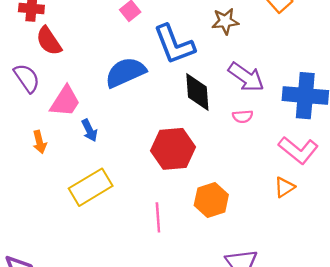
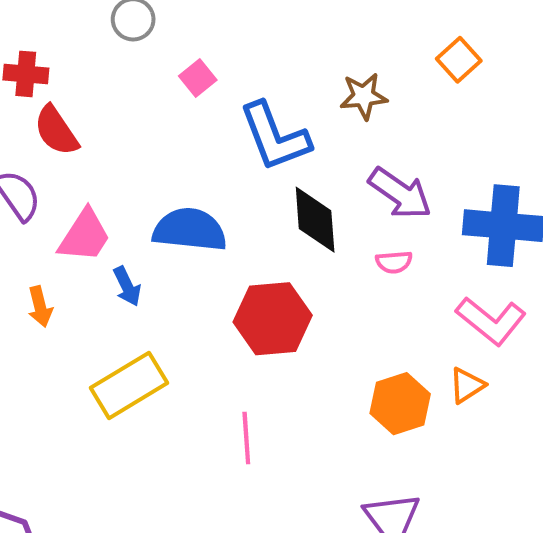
blue semicircle: (125, 72) -> (190, 230), moved, turned 30
orange hexagon: (211, 200) -> (400, 404), moved

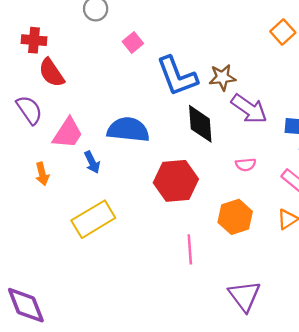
brown star: (364, 96) -> (222, 77), moved
pink semicircle: (394, 262) -> (246, 165), moved
orange hexagon: (400, 404) -> (235, 217), moved
pink line: (246, 438) -> (190, 249), moved

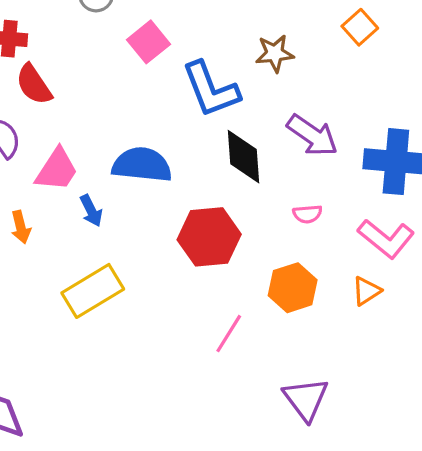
pink square: (133, 42) -> (148, 42), size x1.4
brown star: (222, 77) -> (275, 53), moved
pink line: (190, 249) -> (229, 334), turned 36

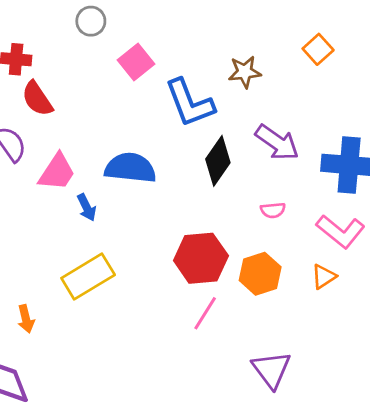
black diamond: (244, 157) -> (218, 161), turned 39
orange arrow: (21, 227) -> (26, 319), moved
red hexagon: (209, 237) -> (201, 258), moved

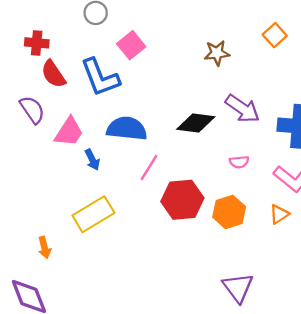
blue L-shape: (190, 103) -> (100, 77), moved
black diamond: (218, 161) -> (196, 123), turned 63
pink line: (205, 313) -> (149, 167), moved

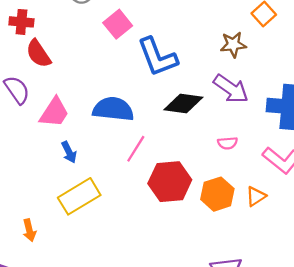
brown star: (217, 53) -> (233, 45), moved
blue L-shape: (100, 77) -> (157, 57), moved
blue arrow: (92, 160) -> (69, 152), moved
orange triangle: (279, 214) -> (256, 196), moved

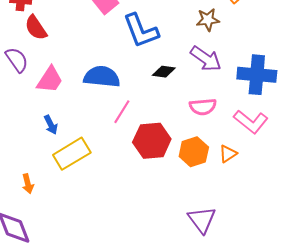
black diamond: (183, 103) -> (164, 72), size x0.7
pink semicircle: (228, 143) -> (203, 107), size x1.5
blue arrow: (69, 152) -> (51, 125), moved

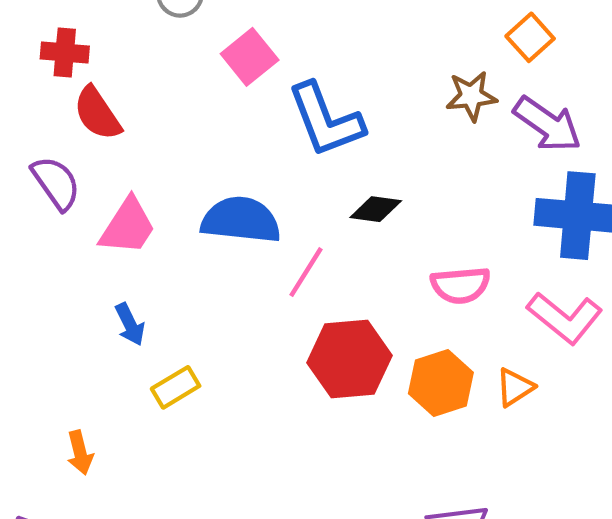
purple arrow: (206, 59) -> (547, 124), moved
pink line: (122, 112) -> (306, 272), moved
yellow rectangle: (72, 154) -> (176, 387), size x0.6

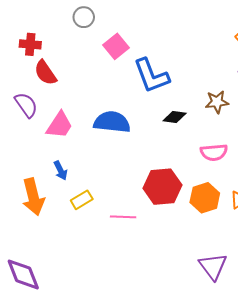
brown star: (471, 96) -> (217, 102), moved
pink line: (306, 272) -> (123, 217), moved, turned 60
orange arrow: (80, 453) -> (33, 197), moved, size x1.8

